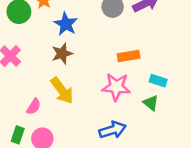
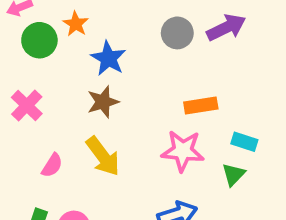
green triangle: (151, 103) -> (234, 174), turned 35
pink semicircle: (34, 107) -> (52, 165), moved

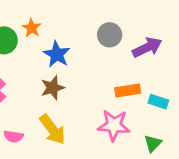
purple arrow: (226, 28) -> (147, 47), moved
cyan rectangle: (244, 142) -> (158, 102), moved
pink semicircle: (52, 165) -> (14, 136), turned 66

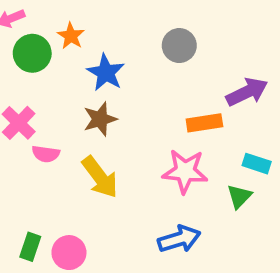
purple arrow: (147, 47) -> (247, 92), moved
cyan rectangle: (158, 102) -> (257, 164), moved
pink semicircle: (14, 136) -> (46, 154), moved

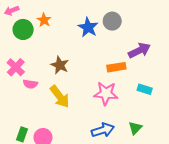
gray circle: (179, 46) -> (112, 21), moved
blue star: (106, 73) -> (88, 27), moved
brown star: (100, 119) -> (60, 65), turned -30
green triangle: (239, 196) -> (135, 128), moved

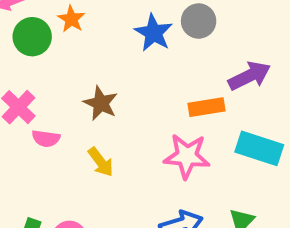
cyan rectangle: (145, 89) -> (259, 148), size x1.6
yellow arrow: (60, 97) -> (101, 162), size x0.7

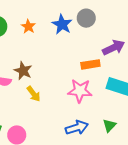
orange star: (71, 19) -> (28, 27), moved
brown star: (101, 103) -> (23, 71), moved

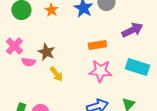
orange rectangle: (90, 64) -> (97, 45), moved

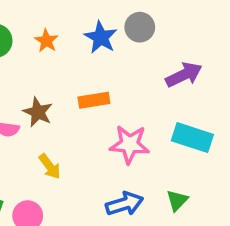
orange rectangle: (97, 45) -> (94, 100), moved
yellow arrow: (56, 74) -> (50, 166), moved

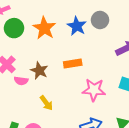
orange star: (46, 41) -> (44, 28), size x1.6

